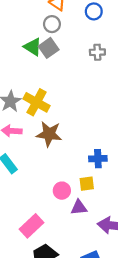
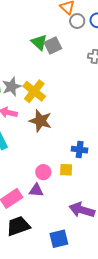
gray circle: (52, 24) -> (77, 21), moved
purple triangle: (79, 207) -> (36, 190), moved

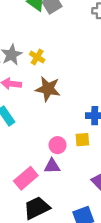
yellow cross: (34, 91) -> (37, 57), size x0.6

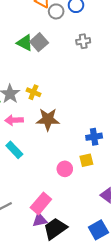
purple triangle: (52, 166) -> (40, 220), moved

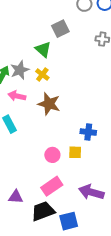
green triangle: (25, 43) -> (43, 49), moved
pink rectangle: (41, 203) -> (52, 186), moved
black trapezoid: (55, 229) -> (43, 211), moved

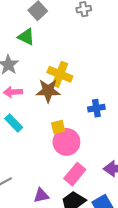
yellow cross: (42, 75) -> (60, 74), moved, size x1.6
yellow square: (75, 152) -> (58, 127), moved
pink circle: (52, 155) -> (66, 142), size x1.6

